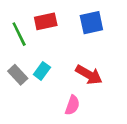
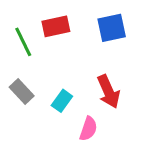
cyan rectangle: (42, 71) -> (62, 101), moved
red arrow: (89, 75) -> (109, 92), turned 36

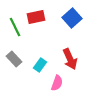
blue square: (112, 28) -> (72, 18), turned -30

